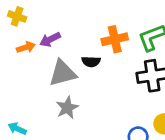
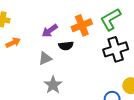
purple arrow: (50, 39) -> (50, 31), moved
gray triangle: (63, 73) -> (45, 58), size x0.6

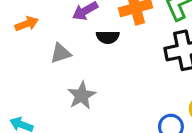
gray triangle: (45, 58) -> (61, 53), moved

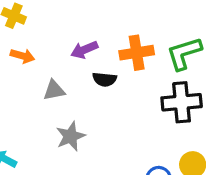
orange arrow: (27, 24) -> (23, 56), turned 30

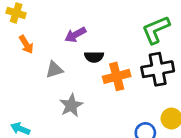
orange cross: (137, 53) -> (117, 76), moved
orange arrow: (23, 56) -> (26, 44), turned 48

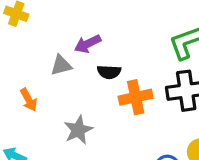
orange arrow: (26, 44) -> (29, 100), moved
gray triangle: (54, 70) -> (61, 65), moved

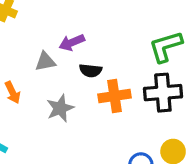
gray star: (78, 130) -> (60, 108), moved

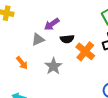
orange cross: (115, 96) -> (85, 51), turned -30

